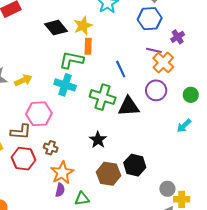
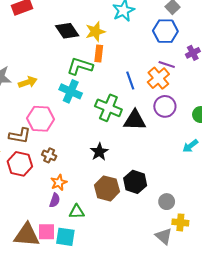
orange cross: (163, 63) -> (158, 78), moved
orange star: (62, 173) -> (59, 182), size x0.7
gray circle: (167, 189) -> (167, 202), moved

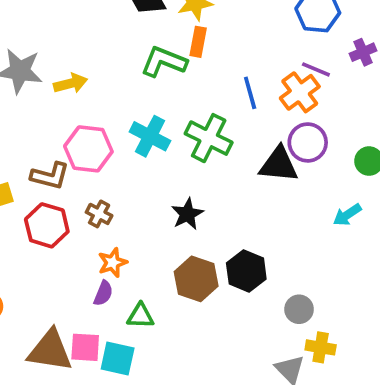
cyan cross: (71, 91) -> (150, 136), moved
black triangle: (135, 120) -> (279, 165), moved

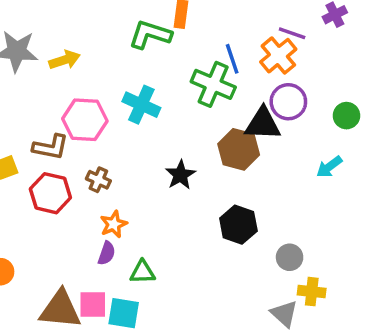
green cross: (209, 138) -> (213, 84), moved
brown hexagon: (196, 279) -> (239, 149), moved

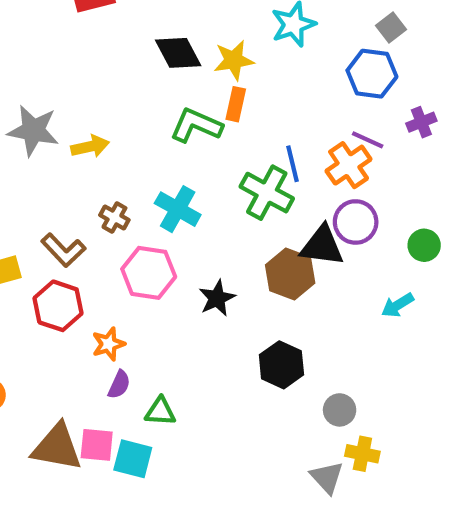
pink hexagon: (85, 120) -> (149, 273), moved
brown L-shape: (51, 147) -> (63, 250), turned 30
brown cross: (98, 180) -> (114, 218), moved
orange star: (114, 224) -> (108, 344), moved

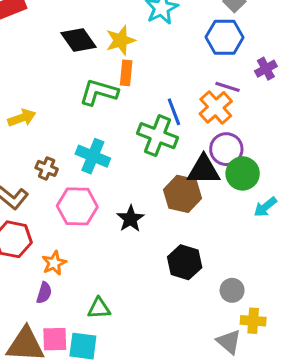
green circle: (424, 245) -> (243, 173), moved, size x1.4
purple semicircle: (119, 385) -> (44, 293), moved

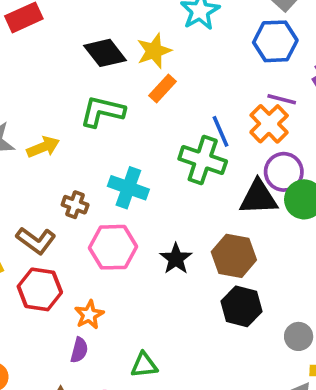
orange rectangle: (126, 73) -> (162, 89), turned 40
green L-shape: (99, 92) -> (102, 111), moved
brown hexagon: (183, 194) -> (234, 256), moved

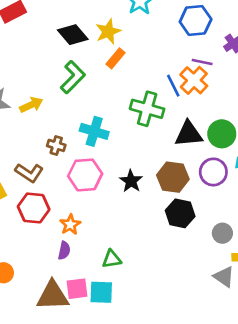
green L-shape: (102, 111) -> (73, 77), turned 124
blue line: (220, 131) -> (173, 86), moved
purple circle: (284, 172) -> (213, 172), moved

